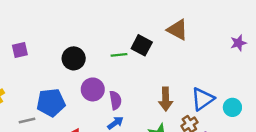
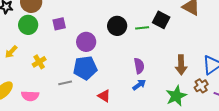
black circle: (74, 58) -> (117, 26), moved
purple circle: (93, 89) -> (86, 42), moved

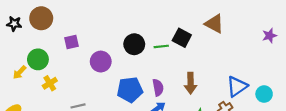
green circle: (28, 25) -> (38, 59), moved
brown arrow: (181, 65) -> (190, 83), moved
blue pentagon: (85, 68) -> (130, 90), moved

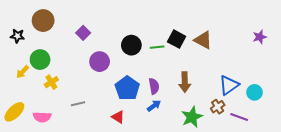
black star: (14, 24) -> (17, 36), moved
brown triangle: (214, 24) -> (203, 40), moved
purple square: (71, 42) -> (83, 33), moved, turned -32
blue pentagon: (130, 90) -> (127, 88), turned -30

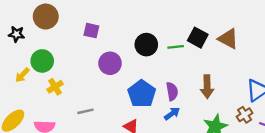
purple square: (83, 33) -> (91, 31), turned -32

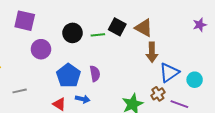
purple square: (91, 31) -> (25, 21), size x1.5
brown arrow: (207, 87) -> (152, 52), moved
blue arrow: (172, 114) -> (83, 99), moved, turned 48

